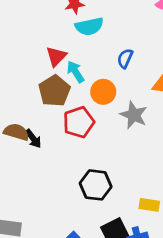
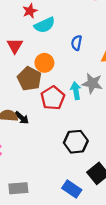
red triangle: (56, 56) -> (15, 46), moved
cyan arrow: (75, 72) -> (76, 91), moved, turned 35
orange circle: (103, 92) -> (44, 63), moved

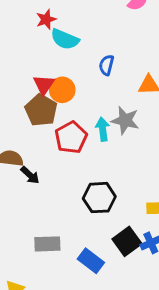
cyan semicircle: (45, 25) -> (65, 39), turned 45
red triangle: (15, 46) -> (44, 85), moved
black arrow: (22, 118) -> (30, 175), moved
gray rectangle: (18, 188) -> (47, 244), moved

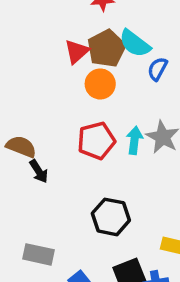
cyan semicircle: (65, 39) -> (135, 43), moved
red triangle: (44, 85) -> (77, 52), moved
brown pentagon: (41, 110) -> (106, 48), moved

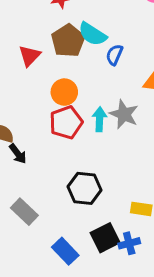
red triangle: (77, 52) -> (29, 56), moved
orange circle: (100, 84) -> (64, 92), moved
gray rectangle: (39, 254) -> (24, 212), moved, turned 36

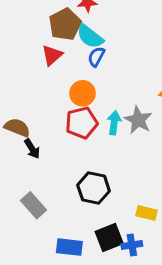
cyan semicircle: (92, 34) -> (90, 37), moved
brown pentagon: (68, 41) -> (65, 24), moved
blue semicircle: (114, 55) -> (96, 57), moved
blue rectangle: (65, 251) -> (69, 247), turned -45

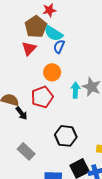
red pentagon: (82, 123) -> (42, 97), moved

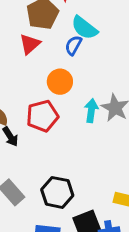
cyan semicircle: (53, 33) -> (84, 28), moved
black hexagon: (66, 136) -> (57, 192), moved

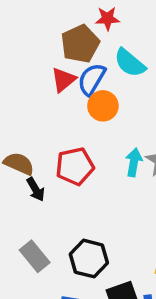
blue semicircle: (73, 45) -> (92, 79), moved, size x1.4
orange circle: (60, 82) -> (103, 106), moved

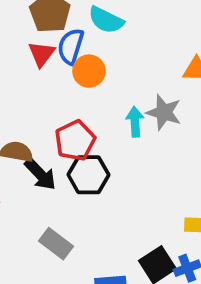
black arrow: (36, 189) -> (40, 174), size x1.4
black hexagon: (89, 259) -> (88, 175), moved

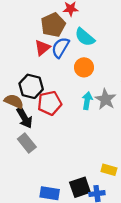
orange circle: (89, 71) -> (84, 67), moved
black hexagon: (88, 175) -> (31, 86), moved
gray rectangle: (56, 244) -> (27, 143), moved

